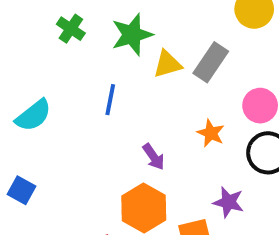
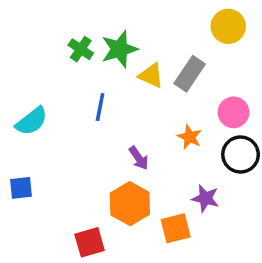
green cross: (71, 29) -> (81, 49), moved
yellow triangle: (167, 64) -> (151, 75), turned 40
blue square: (22, 190) -> (21, 188), turned -35

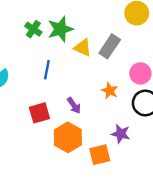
red square: (90, 242) -> (39, 113), moved

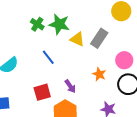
green star: (60, 29) -> (59, 24), turned 30
blue line: (47, 70) -> (48, 57), turned -49

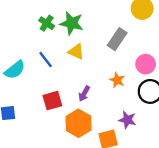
yellow triangle: (77, 39) -> (76, 52), moved
blue line: (48, 57) -> (46, 60), moved
purple arrow: (70, 86) -> (84, 94), turned 64

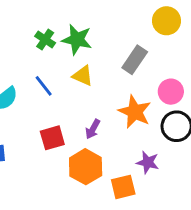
orange star: (117, 80) -> (135, 112), size x1.6

